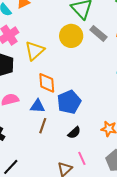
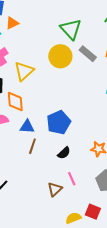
orange diamond: (47, 83) -> (15, 102), moved

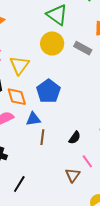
gray rectangle: (88, 54) -> (83, 48), moved
blue pentagon: (59, 122) -> (48, 91), moved

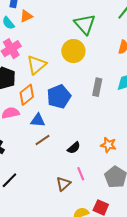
gray rectangle: (83, 48) -> (97, 87), moved, turned 60
orange diamond: (17, 97) -> (27, 95), turned 55
brown line: (42, 137) -> (42, 140), turned 35

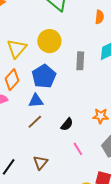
yellow circle: (73, 51) -> (49, 41), moved
blue triangle: (38, 120) -> (36, 101), moved
brown triangle: (63, 184) -> (41, 163), moved

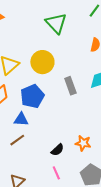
gray rectangle: (80, 61) -> (70, 86), turned -30
black semicircle: (67, 124) -> (57, 150), moved

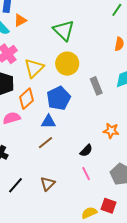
green triangle: (56, 23) -> (64, 30), moved
orange star: (83, 143) -> (111, 131), moved

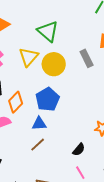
yellow triangle: (34, 68) -> (28, 57), moved
gray rectangle: (96, 86) -> (87, 58), moved

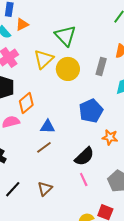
gray rectangle: (87, 58) -> (101, 66), turned 36
blue pentagon: (48, 99) -> (91, 111), moved
black semicircle: (79, 150) -> (84, 156), size x1.5

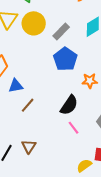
gray rectangle: (101, 66) -> (61, 31), moved, turned 42
blue triangle: (48, 127) -> (16, 86), moved
brown triangle: (45, 189) -> (29, 146), moved

